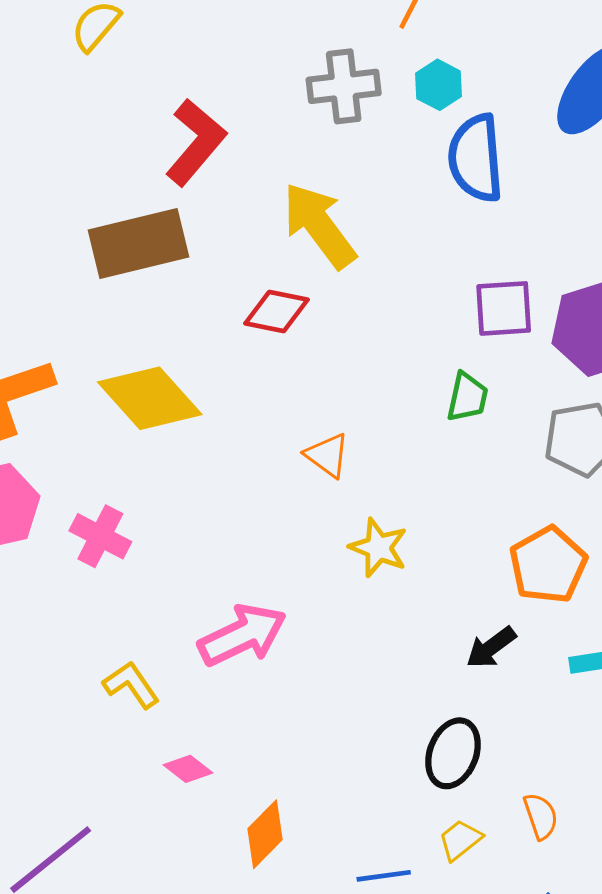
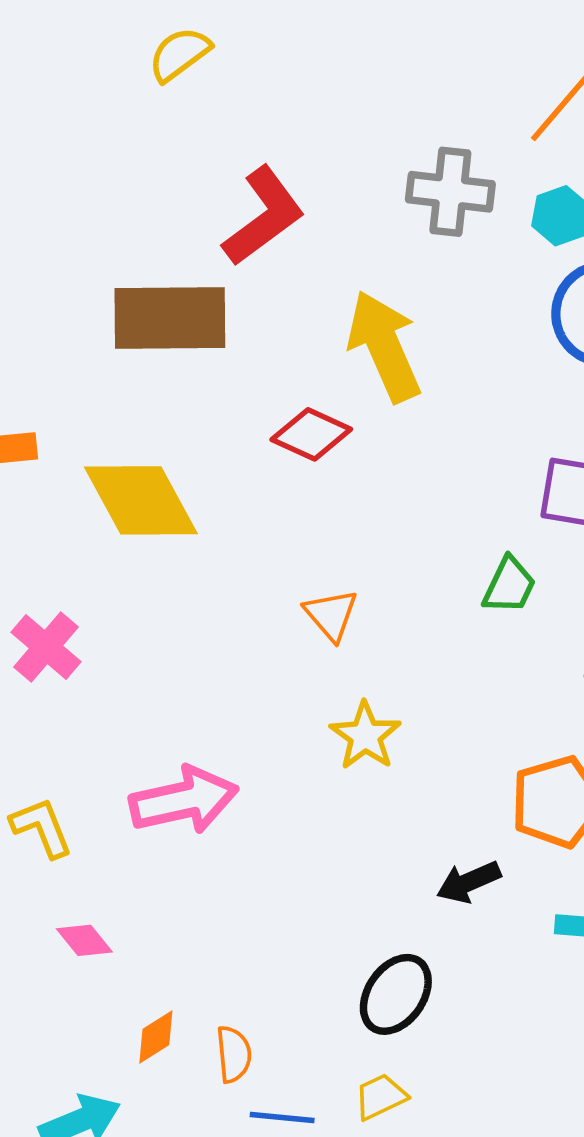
orange semicircle: (541, 816) -> (234, 1054), moved
orange diamond: (265, 834) -> (156, 1037), size x0.7

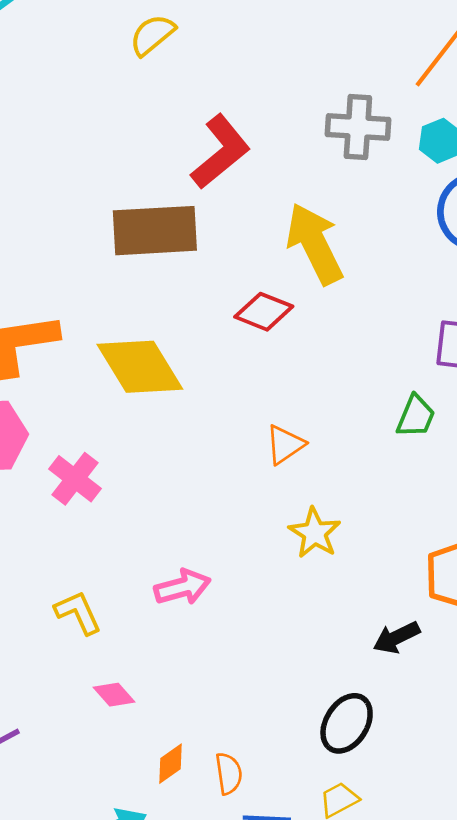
orange triangle: (331, 615) -> (285, 445), turned 39
pink arrow: (184, 800) -> (183, 587), size x0.7

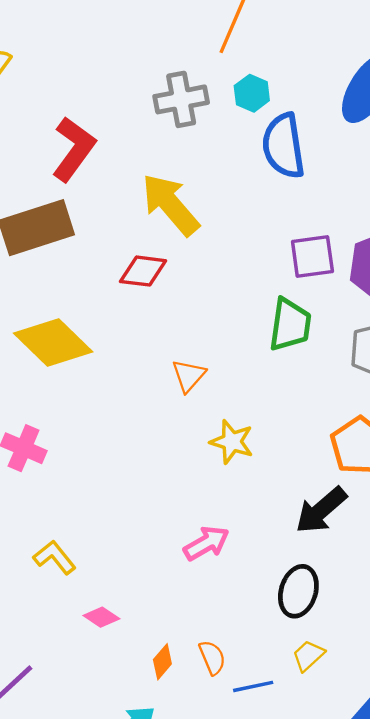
green trapezoid: (416, 416) -> (290, 325), size x1.4
pink arrow: (183, 587) -> (206, 543), moved
black arrow: (396, 637) -> (321, 510), size x1.4

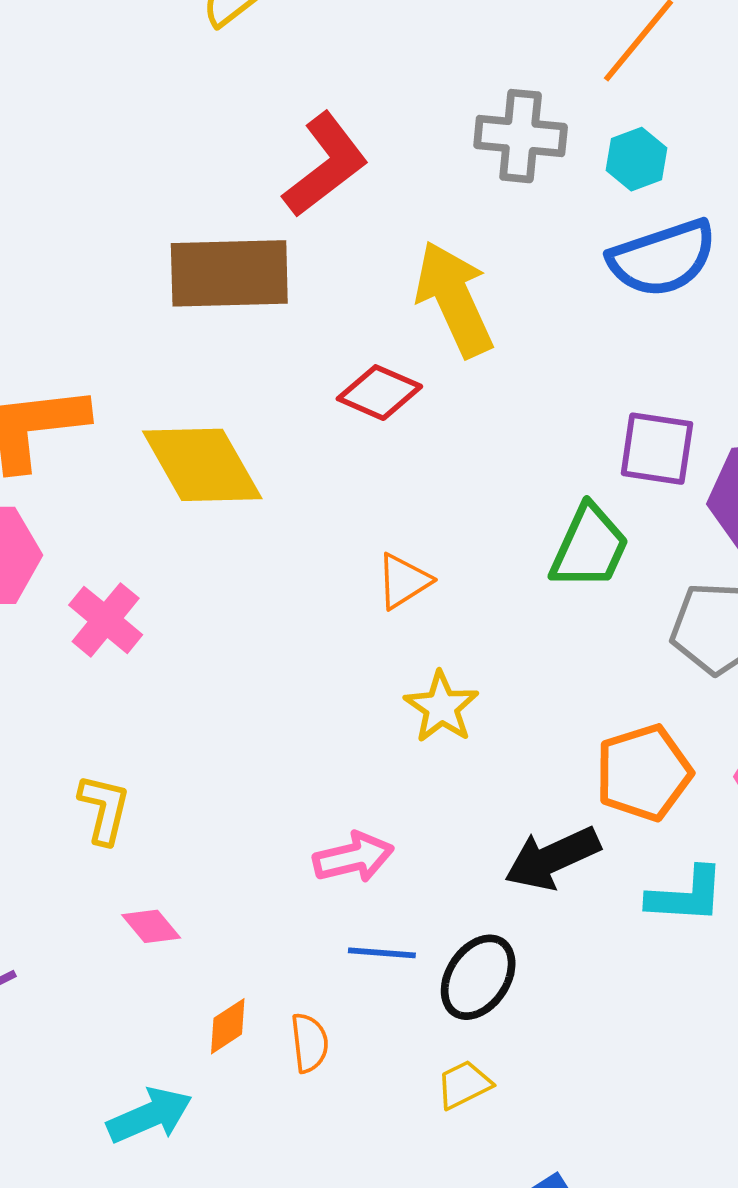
blue semicircle: (284, 146) -> (663, 258), turned -116
yellow L-shape: (55, 557) -> (104, 809), turned 36
blue line: (253, 686) -> (382, 953), moved

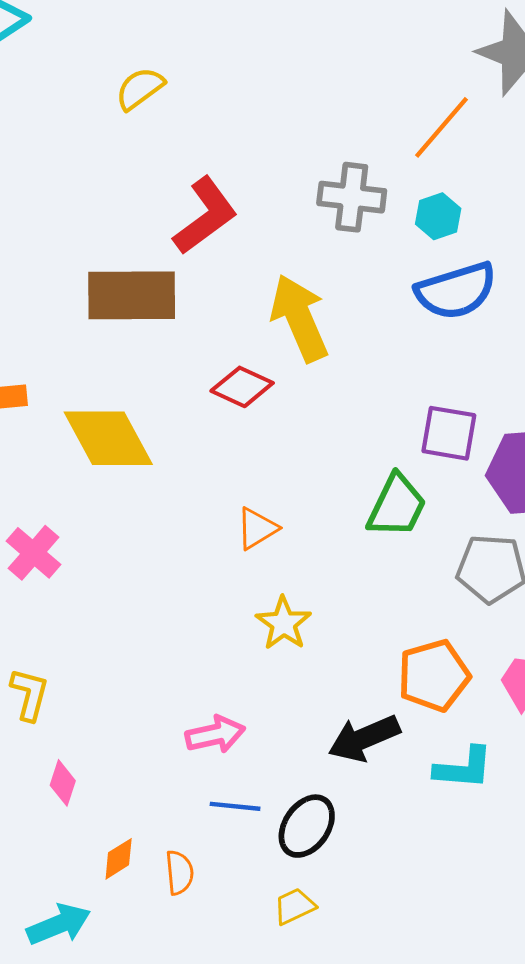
pink diamond: (151, 926) -> (63, 783), turned 57

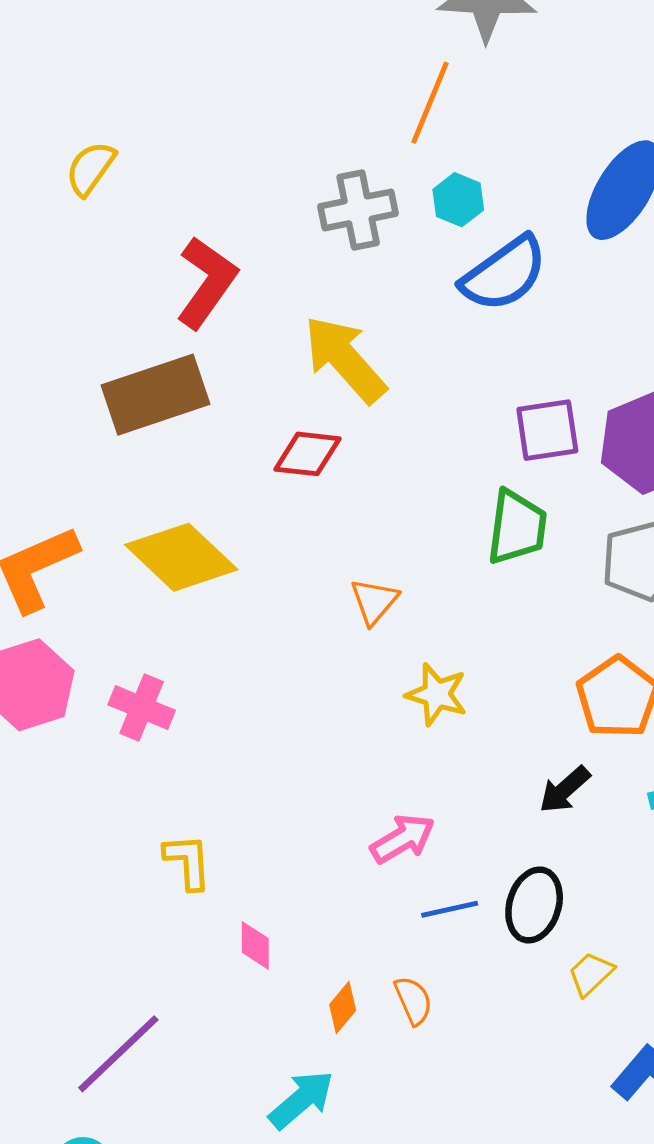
black arrow: (364, 738) -> (565, 790), size x0.7
yellow trapezoid: (294, 906) -> (591, 974), moved

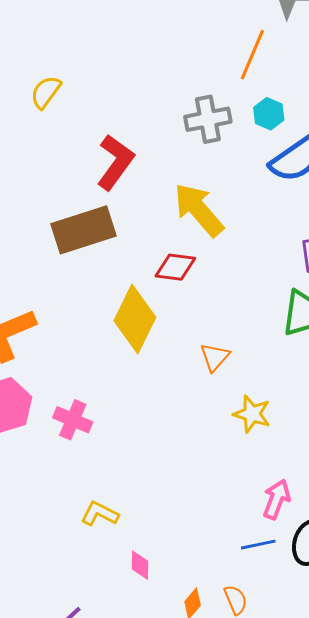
yellow diamond: (181, 557) -> (135, 319), moved, turned 72
pink arrow: (403, 839) -> (276, 499), moved, turned -39
yellow L-shape: (188, 862) -> (100, 514), turned -60

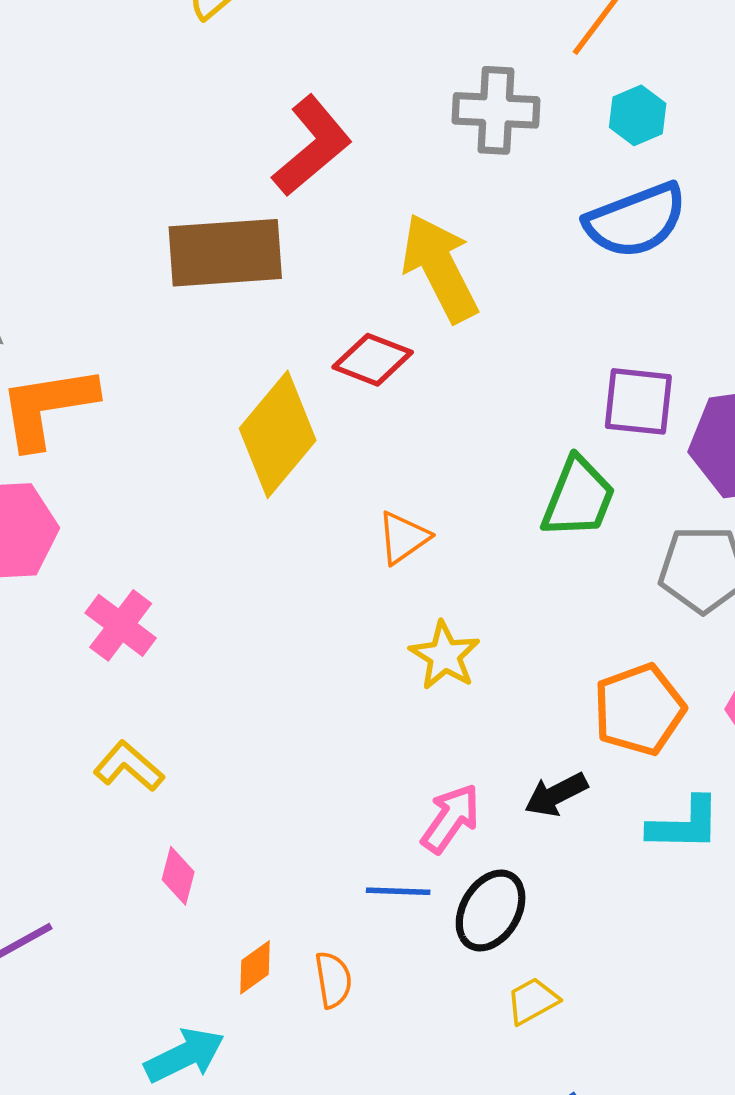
cyan hexagon: (269, 114) -> (638, 115), moved
pink cross: (73, 420) -> (121, 625), moved

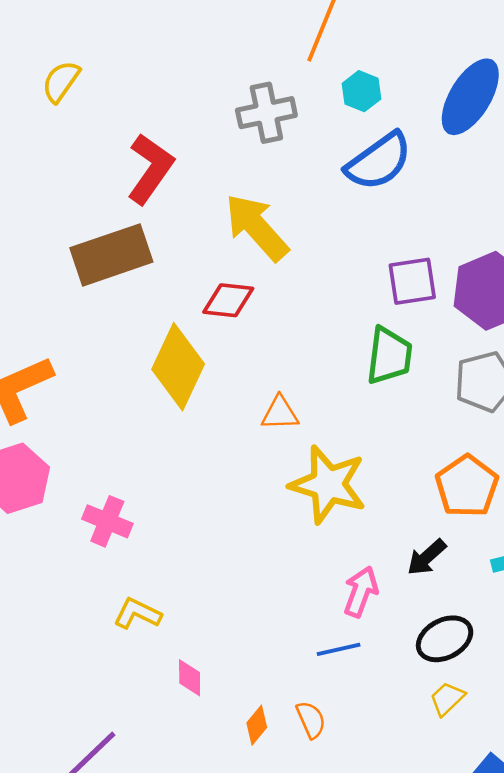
orange triangle: (403, 538) -> (280, 413), turned 48
yellow star: (445, 656) -> (328, 484), size x1.6
black ellipse: (491, 911) -> (445, 639), moved, turned 46

